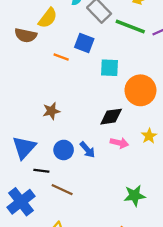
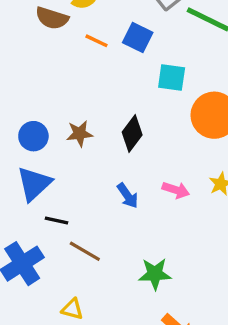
orange line: (61, 57) -> (97, 41), moved
black diamond: (111, 117) -> (132, 134), moved, turned -50
blue circle: (64, 150) -> (33, 136), moved
green star: (135, 196) -> (155, 274), moved

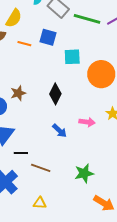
brown star: (80, 134) -> (18, 93), moved

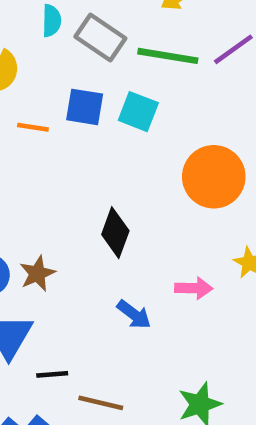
cyan square: (72, 57) -> (138, 112), moved, turned 30
brown star: (18, 93) -> (37, 274), moved

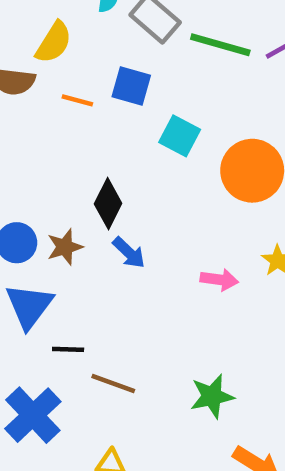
cyan square: (138, 112) -> (180, 136), moved
black diamond: (115, 233) -> (108, 204), moved
blue arrow: (134, 314) -> (129, 253), moved

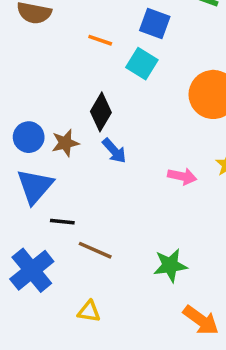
blue square: (131, 86) -> (155, 24), moved
orange line: (77, 100) -> (100, 40), moved
cyan square: (180, 136) -> (142, 64), moved

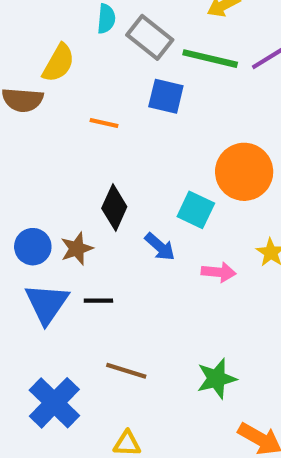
cyan square: (142, 64) -> (196, 210), moved
blue arrow: (114, 151) -> (160, 247), moved
black line: (62, 222) -> (98, 301), moved

